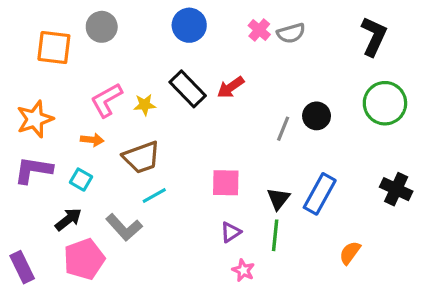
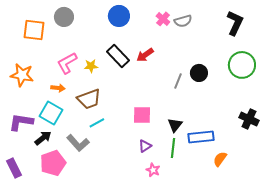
orange star: (35, 119) -> (22, 75), turned 30
purple L-shape: (33, 170) -> (21, 122), moved
cyan square: (81, 180) -> (51, 113), size x1.6
blue rectangle: (320, 194) -> (201, 137), moved, turned 55

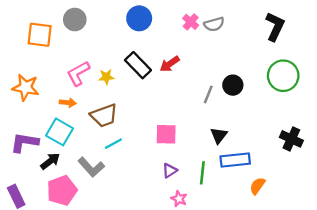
black triangle: (175, 125) -> (219, 135), moved

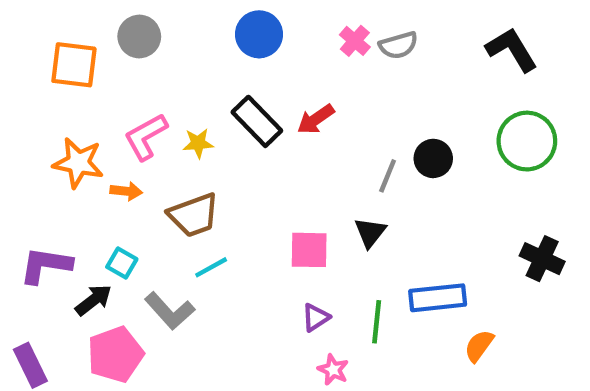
black L-shape: (275, 27) -> (512, 50), turned -56
orange star: (26, 87) -> (78, 163), moved
cyan square: (60, 132) -> (122, 263), moved, size x0.6
black triangle: (219, 135) -> (370, 232), moved

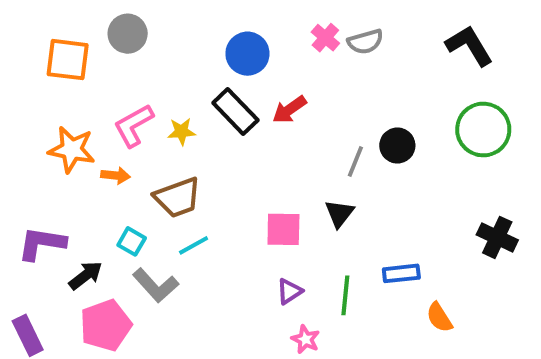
blue circle: (259, 34) -> (247, 54), moved
cyan square: (122, 263) -> (132, 241), moved
blue rectangle: (438, 298) -> (401, 273), size x0.7
orange semicircle: (479, 346) -> (439, 317), turned -68

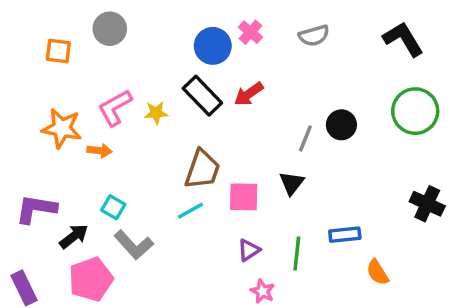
pink cross: (325, 38) -> (250, 32), moved
orange square: (68, 60) -> (58, 51), size x0.7
brown trapezoid: (178, 197) -> (202, 169), moved, turned -51
cyan line: (194, 245) -> (190, 211), moved

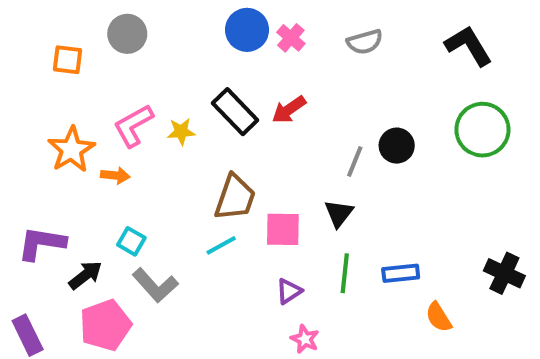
blue circle: (213, 46) -> (247, 30), moved
orange star: (62, 128) -> (71, 150), turned 30
black cross: (427, 204) -> (504, 273), moved
green line: (297, 254) -> (345, 273), moved

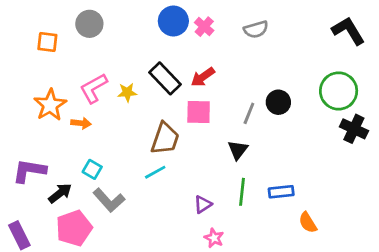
black L-shape: (468, 46) -> (348, 31), moved
pink square: (283, 229) -> (199, 112), moved
black cross: (504, 273) -> (354, 129), moved

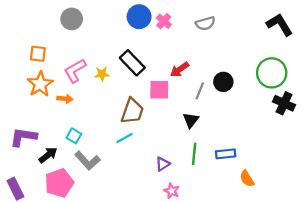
orange square: (47, 42) -> (38, 54), moved
red arrow: (203, 77) -> (180, 70), moved

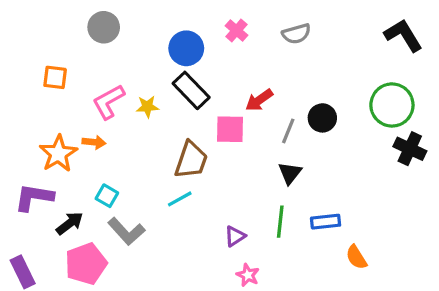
blue circle: (139, 17) -> (186, 48), moved
orange star: (40, 84) -> (58, 154), moved
black triangle: (191, 120) -> (290, 173), moved

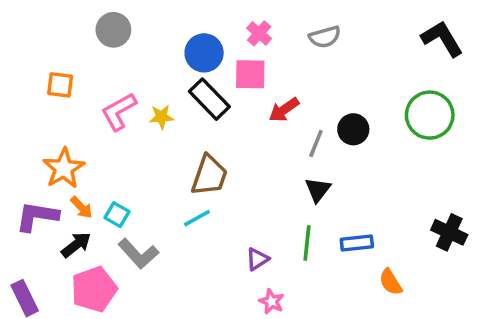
pink square: (230, 129) -> (250, 74), moved
orange arrow: (94, 142) -> (81, 207), moved, turned 40
black cross: (410, 149) -> (449, 232), moved

